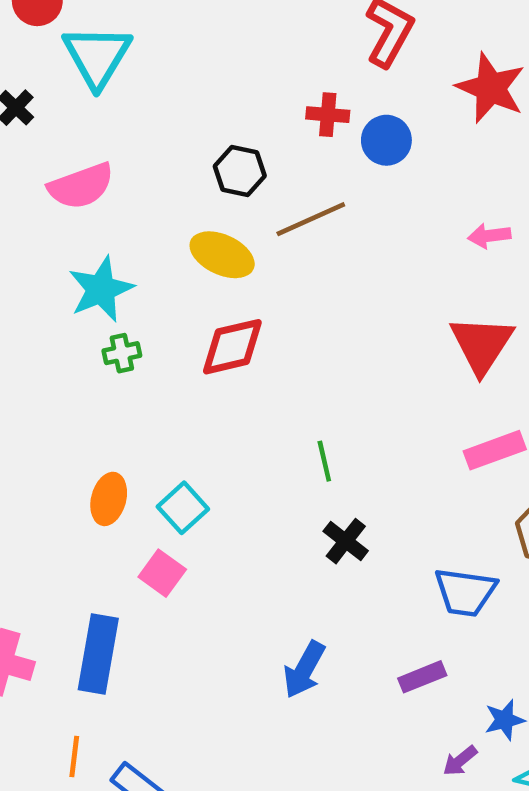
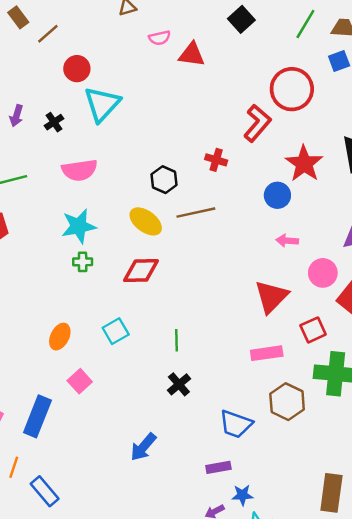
blue circle: (386, 140) -> (277, 195), moved
cyan square: (183, 508) -> (116, 331), moved
purple rectangle: (422, 677) -> (218, 467), moved

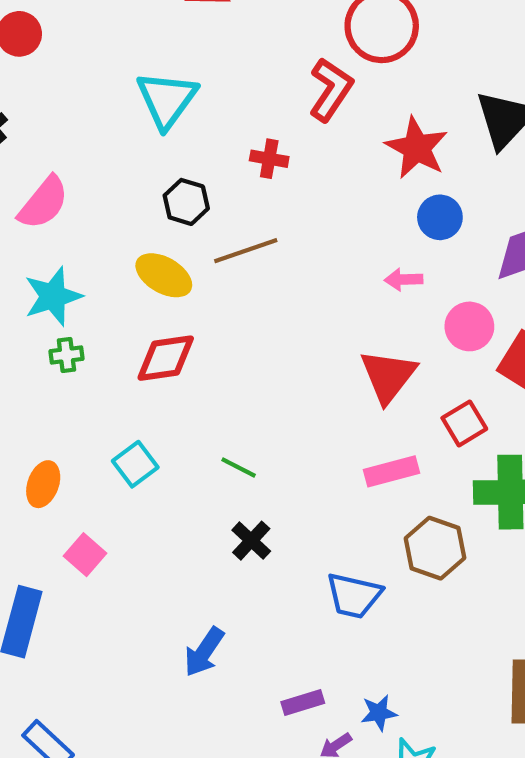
cyan triangle: (102, 104) -> (167, 100), moved
pink semicircle: (80, 170) -> (43, 203), turned -36
blue circle: (277, 195) -> (440, 217), moved
green line: (177, 340) -> (239, 467), turned -55
purple rectangle: (218, 467) -> (303, 703), moved

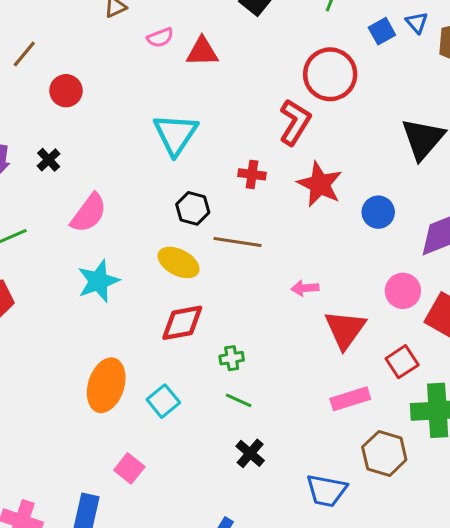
red star: (417, 148) -> (320, 184), moved
brown line: (246, 251) -> (238, 242), turned 30
pink arrow: (404, 280) -> (305, 288), moved
green cross: (66, 355) -> (232, 358), moved
orange ellipse: (43, 484) -> (106, 385), moved, size x1.6

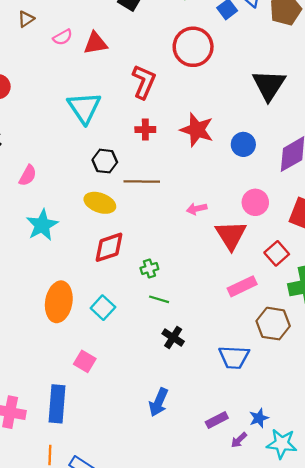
red L-shape: (295, 122) -> (144, 82), moved
pink semicircle: (89, 213) -> (28, 175), size x0.7
pink circle: (403, 291) -> (255, 202), moved

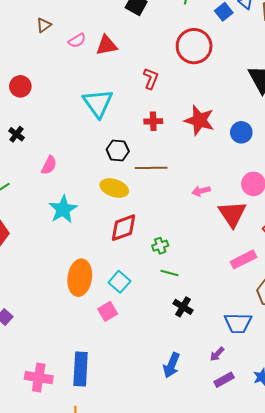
red L-shape: (144, 82) -> (151, 79), size x0.7
pink square: (85, 361) -> (108, 311), moved, turned 30
purple arrow: (239, 440) -> (217, 354), moved

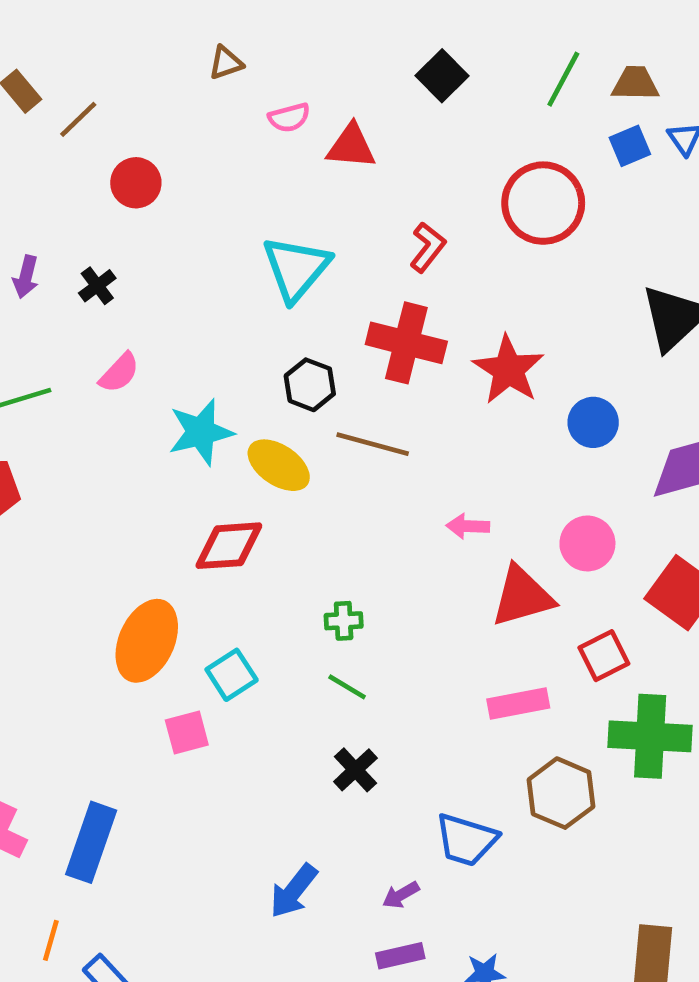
red cross: (153, 121) -> (406, 343), size x1.8
pink semicircle: (49, 165) -> (119, 373), moved
cyan star: (63, 209) -> (201, 432), moved
red triangle: (232, 214) -> (522, 596), turned 32
red diamond: (123, 228) -> (229, 546), moved

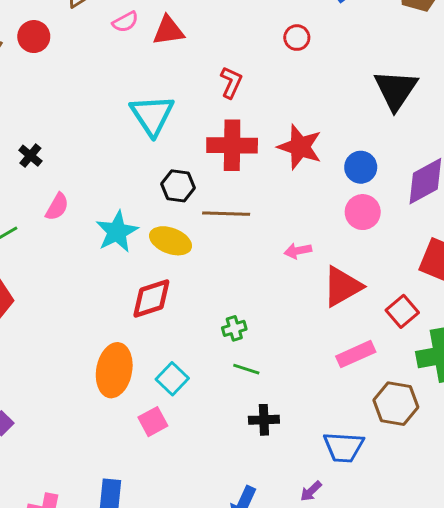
red circle: (136, 183) -> (34, 37), moved
red circle: (543, 203) -> (297, 38), size x0.5
pink circle: (587, 543) -> (363, 212), moved
black cross: (355, 770) -> (264, 420), turned -36

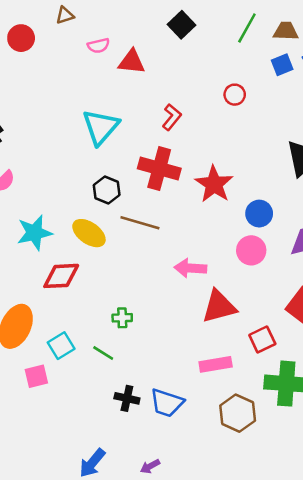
cyan star: (117, 232) -> (34, 233), moved
pink arrow: (298, 251) -> (190, 268), size x1.4
green line: (246, 369) -> (103, 353), moved
blue trapezoid: (344, 447) -> (167, 403), moved

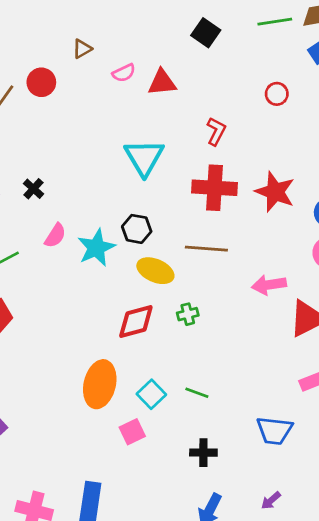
green line: (247, 28) -> (275, 22), turned 64
black hexagon: (107, 190) -> (137, 229), moved
cyan star: (34, 233) -> (96, 248), moved
green cross: (122, 318) -> (188, 314), moved
black cross: (127, 398) -> (203, 453), moved

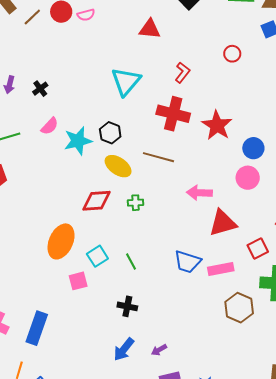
pink semicircle: (124, 73) -> (86, 15), moved
green line: (197, 393) -> (131, 262), turned 30
blue trapezoid: (274, 431) -> (187, 262), moved
purple arrow: (271, 501) -> (159, 350), moved

